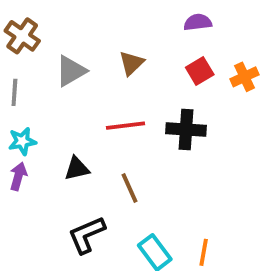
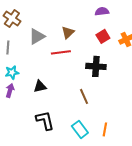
red line: (126, 126) -> (61, 52), moved
brown line: (129, 188) -> (84, 96), moved
black L-shape: (87, 235) -> (45, 120), turned 100

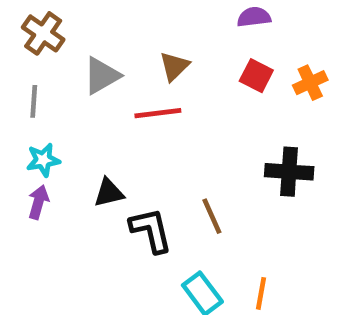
red square: (103, 36) -> (256, 76), turned -32
black cross: (96, 66) -> (289, 172), moved
black L-shape: (45, 120) -> (151, 230), moved

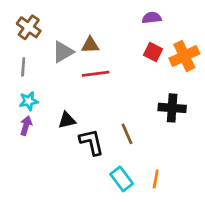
brown triangle: (174, 66) -> (90, 45), moved, turned 42
orange cross: (310, 83) -> (184, 56), size x1.5

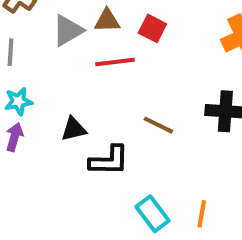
red square: (153, 52) -> (152, 28), moved
brown line: (127, 134) -> (158, 125), moved, turned -40
black L-shape: (92, 142) -> (109, 161), turned 104

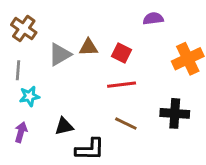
red line: (115, 62) -> (122, 85), moved
cyan star: (18, 101) -> (29, 96), moved

